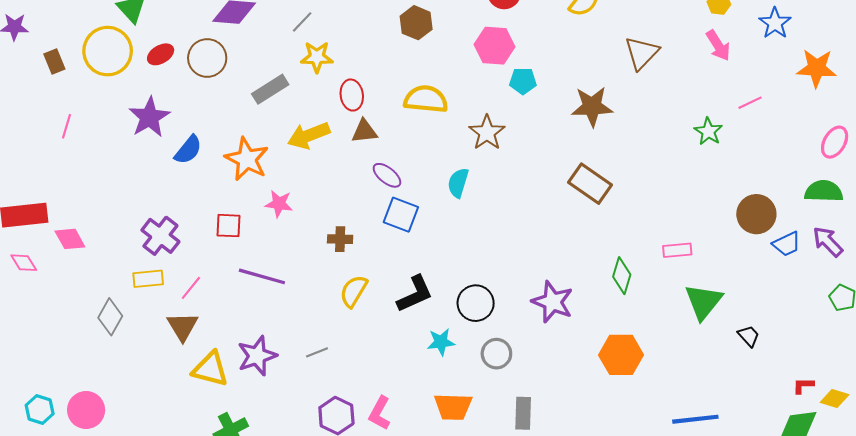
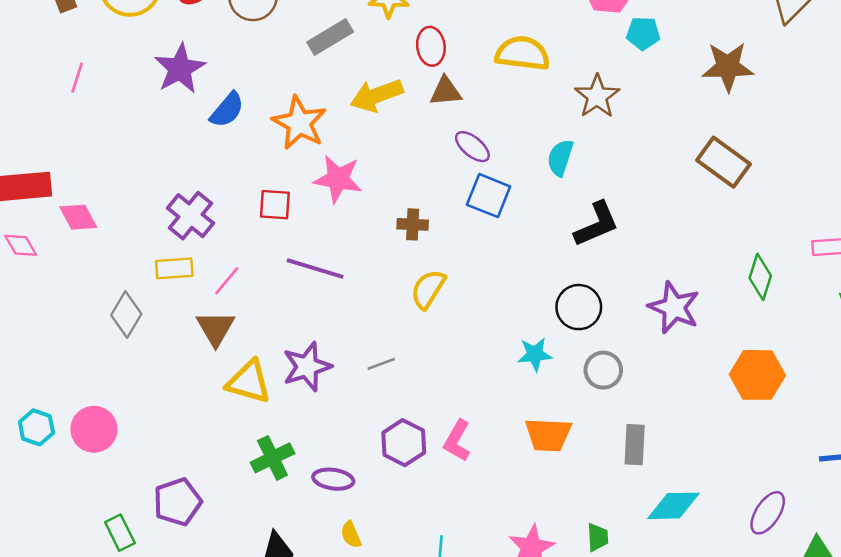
pink star: (279, 204) -> (338, 179), size x1.4
black L-shape: (415, 294) -> (597, 224), moved

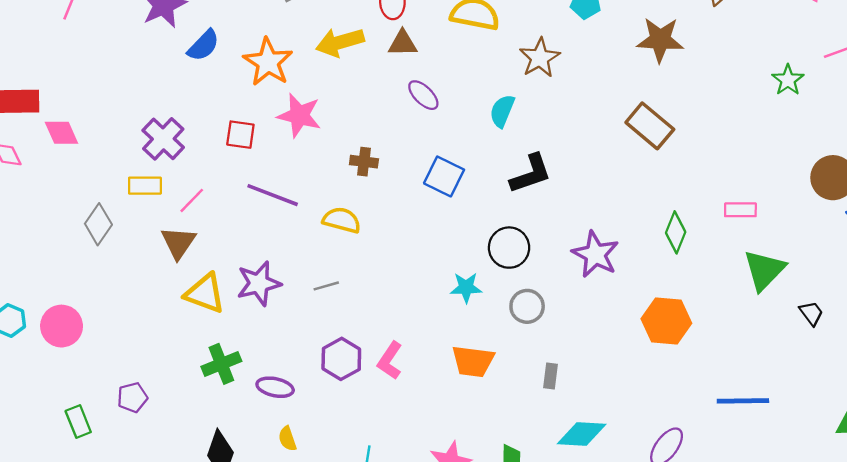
blue square: (489, 196) -> (444, 176), moved
yellow semicircle: (428, 289) -> (342, 220), moved, turned 69
gray rectangle: (635, 445) -> (551, 376), size x0.7
purple pentagon: (178, 502) -> (132, 397), size x0.7

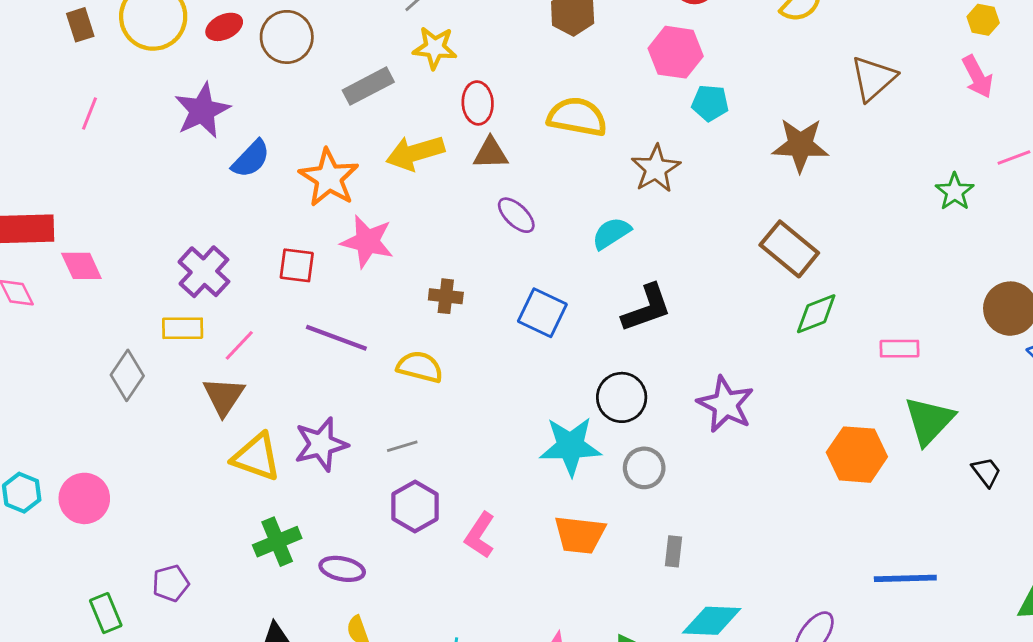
cyan semicircle: (502, 111) -> (611, 233), turned 36
green diamond: (676, 232) -> (816, 314), moved, turned 48
cyan star: (466, 288) -> (571, 446), size x1.6
orange hexagon: (666, 321) -> (857, 455), moved
purple hexagon: (341, 359) -> (415, 506), moved

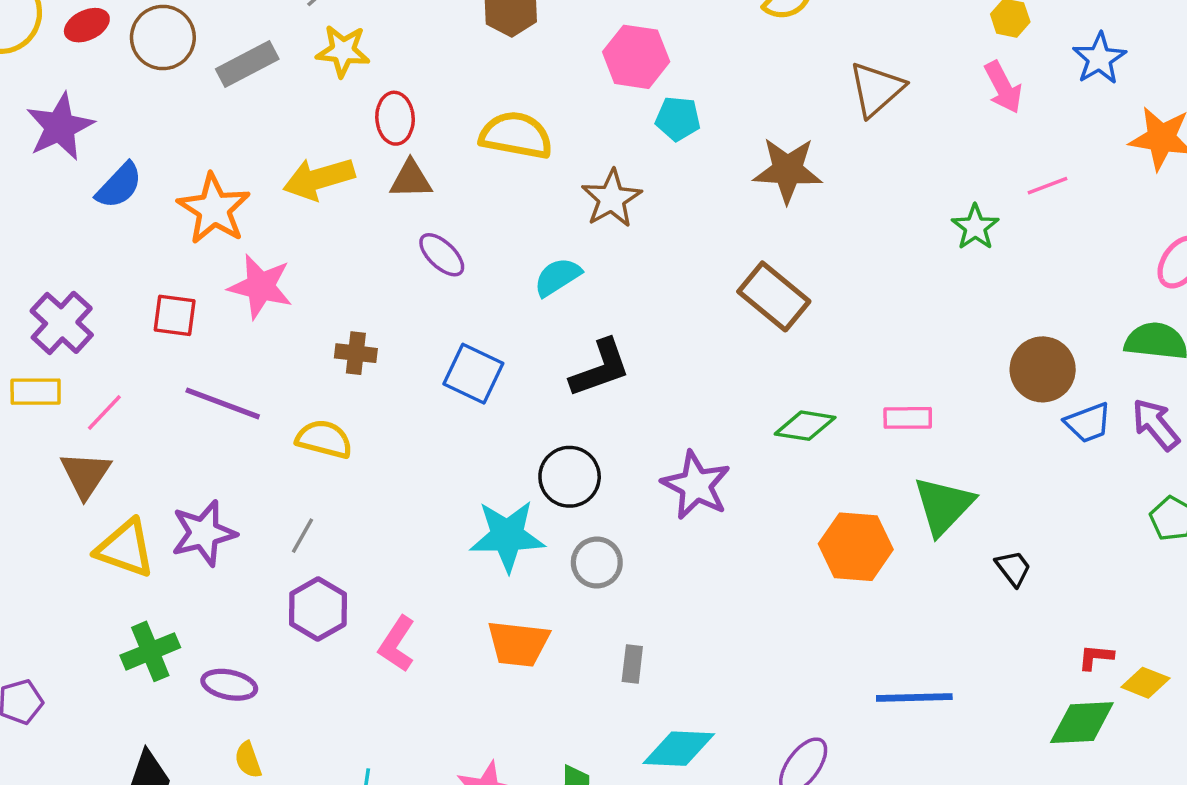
gray rectangle: (368, 86) -> (247, 64), moved
green diamond: (816, 314) -> (805, 426), moved, turned 30
gray line: (402, 446) -> (303, 536), turned -44

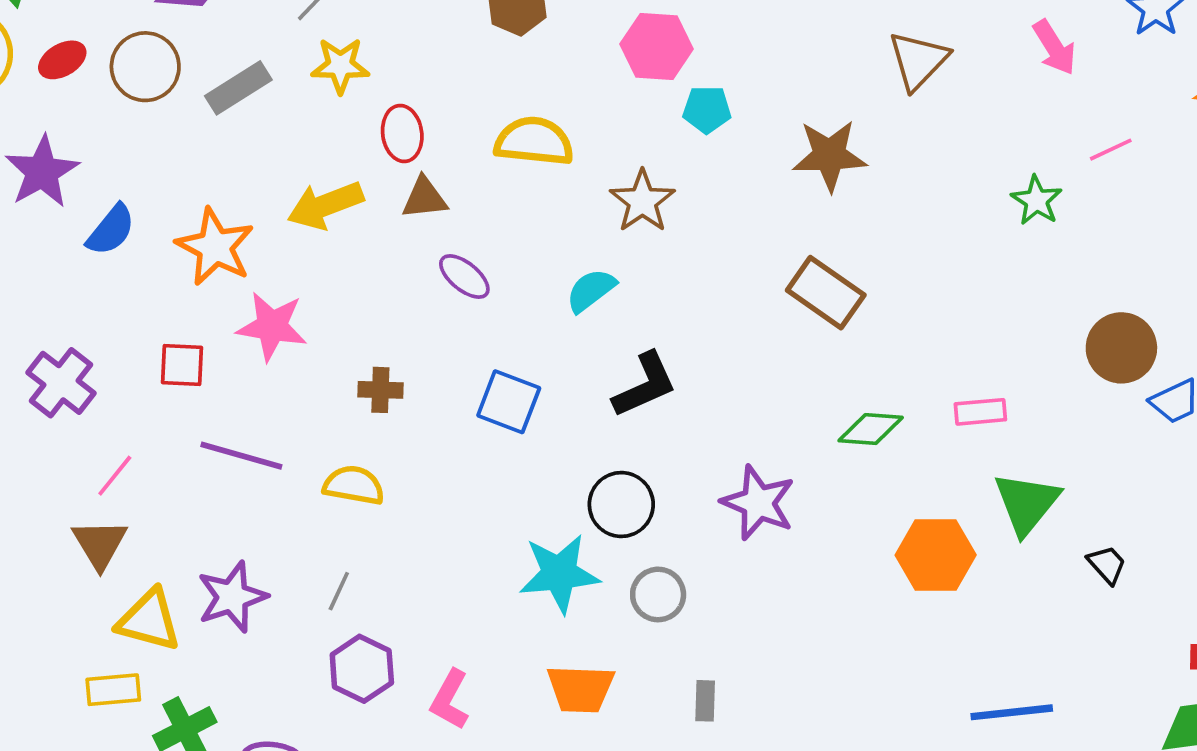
yellow rectangle: (36, 392) -> (113, 690), moved

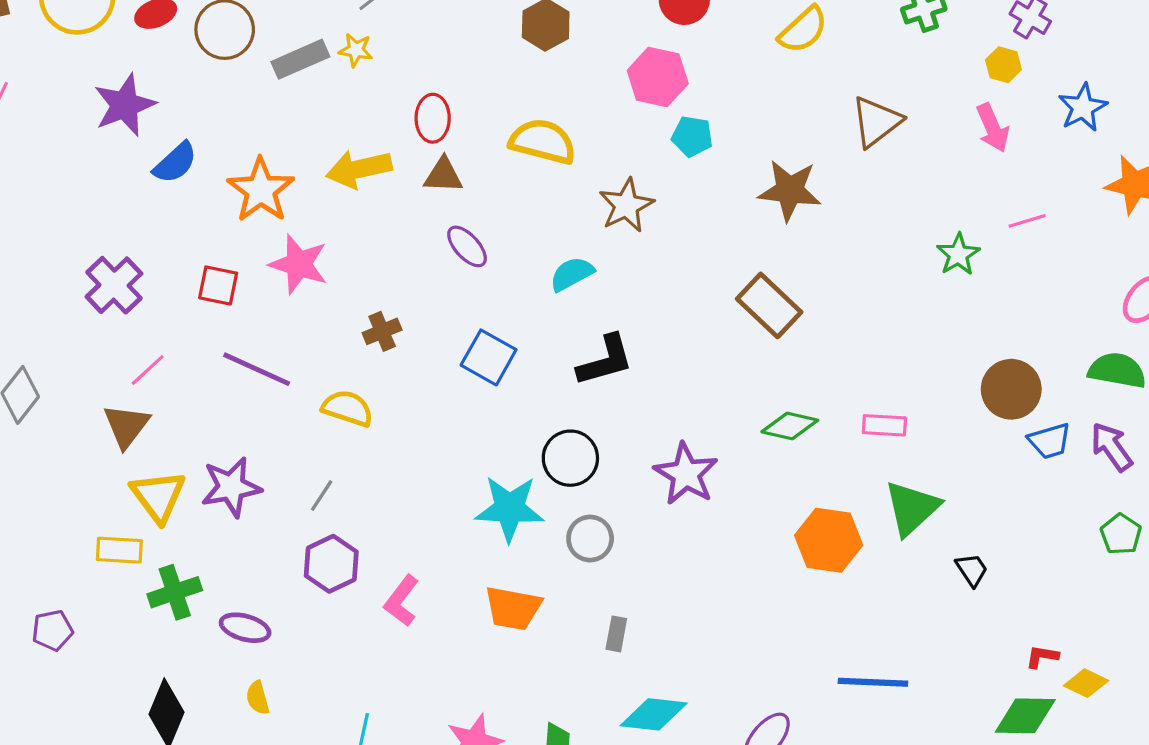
yellow star: (340, 66) -> (356, 50), moved, size x0.7
brown cross: (380, 390) -> (382, 331), turned -33
yellow triangle: (149, 620) -> (158, 496), turned 30

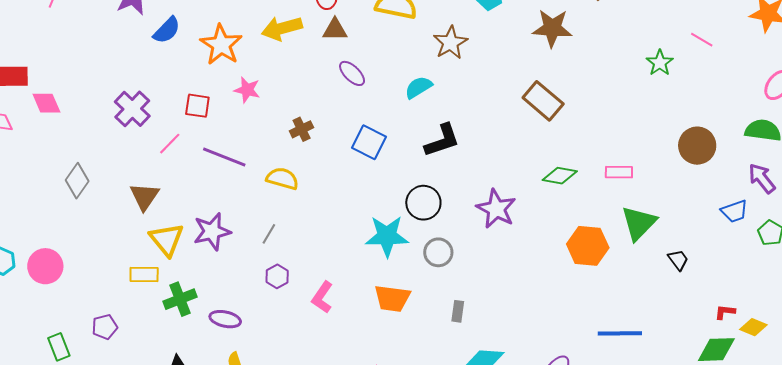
pink line: (1027, 221) -> (702, 40), turned 50
pink star: (299, 264) -> (247, 90), size x0.7
pink line: (148, 370) -> (170, 144), moved
blue trapezoid: (1050, 441) -> (734, 211), moved
purple hexagon: (331, 564) -> (277, 276), size x0.7

